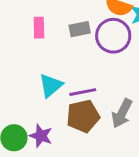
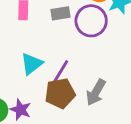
purple line: (83, 92) -> (61, 71), turned -50

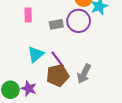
gray rectangle: (61, 13) -> (56, 24), moved
purple line: (61, 71) -> (58, 59), turned -66

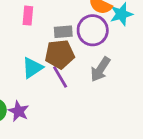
gray arrow: (84, 74) -> (100, 69), moved
brown pentagon: (58, 75) -> (60, 54), moved

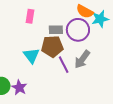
cyan triangle: (32, 68) -> (31, 56), turned -36
purple line: (60, 77) -> (64, 65), moved

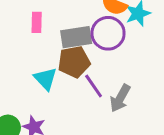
gray rectangle: (56, 30) -> (76, 37), size x1.5
gray arrow: (82, 59) -> (120, 98), moved

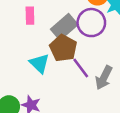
gray rectangle: (76, 37) -> (64, 27), turned -30
brown pentagon: (74, 62) -> (63, 48), turned -30

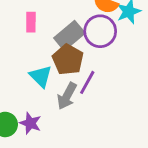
purple line: (81, 68) -> (87, 82), turned 65
gray arrow: (104, 78) -> (67, 96), moved

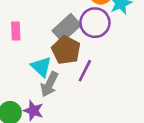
pink rectangle: (31, 22) -> (16, 31), moved
gray arrow: (67, 96) -> (49, 84), moved

